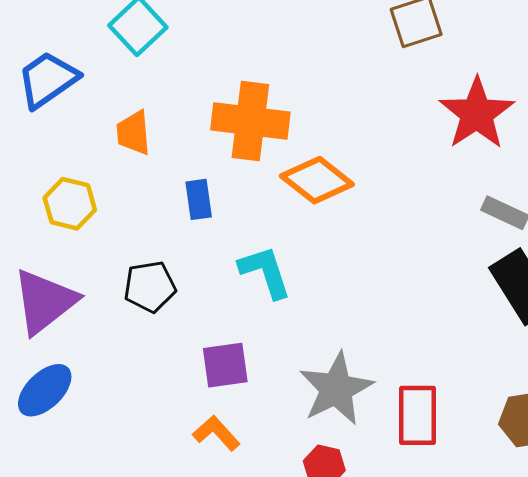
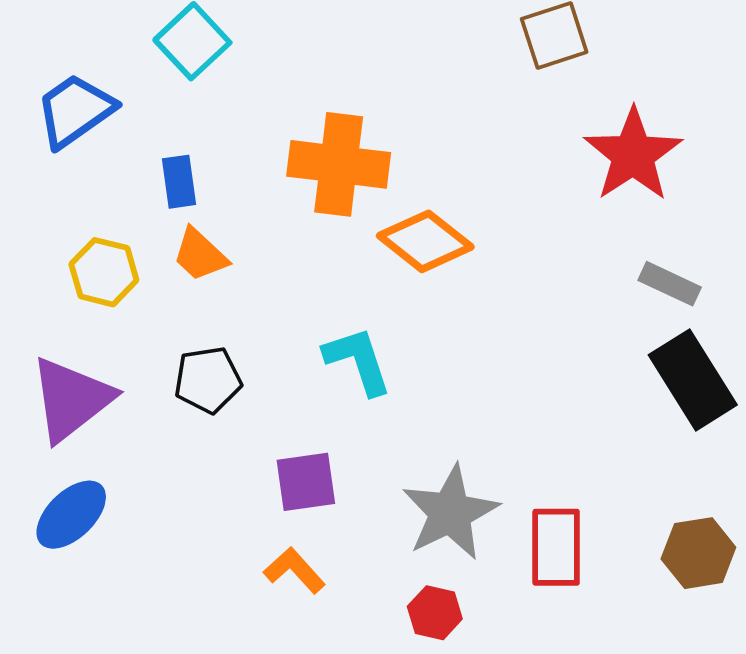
orange trapezoid: (133, 133) -> (200, 255), moved, turned -42
blue rectangle: (199, 199) -> (179, 182), moved

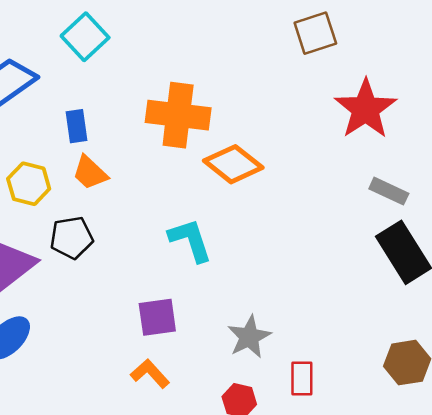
black pentagon: (208, 380) -> (72, 238), moved
gray star: (450, 513) -> (249, 337), size x0.7
red rectangle: (556, 547) -> (302, 378), moved, size x0.7

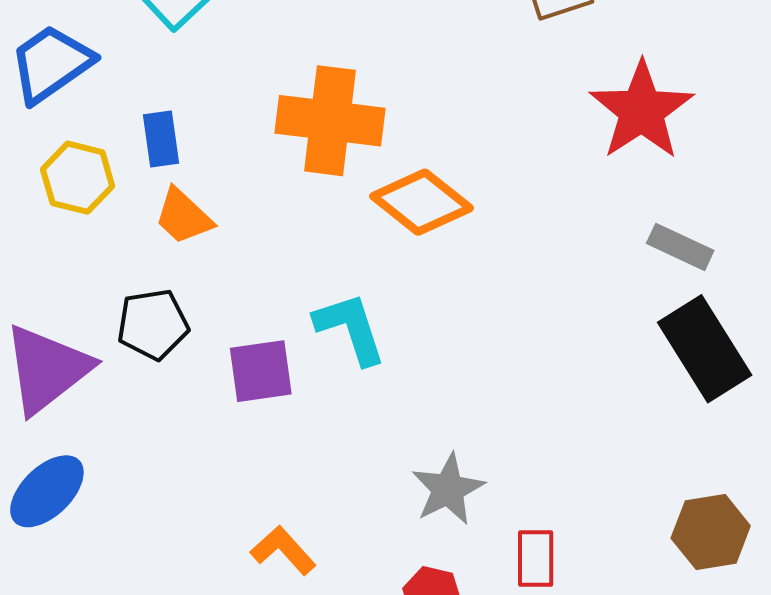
yellow hexagon: (29, 184) -> (78, 178), moved
purple square: (157, 317) -> (261, 371), moved

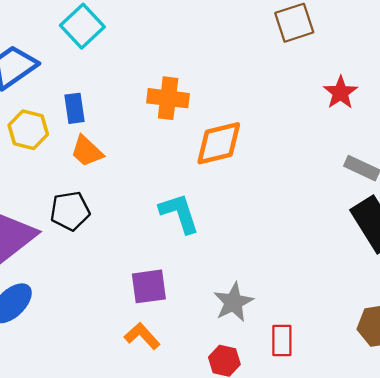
red star: (641, 111) -> (340, 93), size x0.6
orange cross: (330, 121) -> (168, 98), size x0.7
orange diamond: (422, 202) -> (219, 143), turned -52
purple square: (261, 371) -> (149, 286), moved

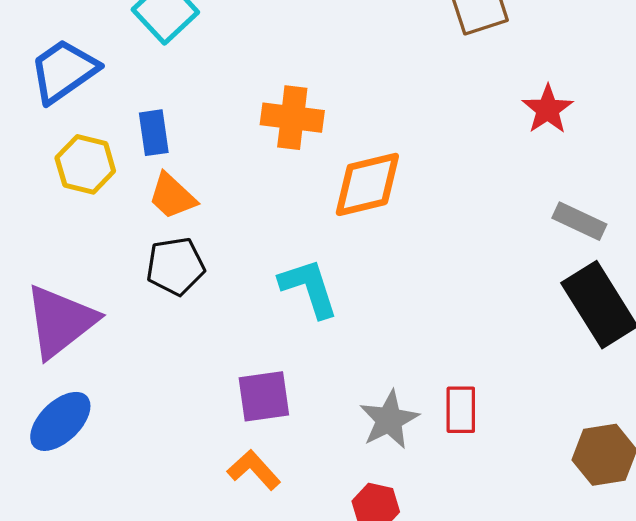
black pentagon: (70, 211) -> (175, 266), moved
red rectangle: (282, 340) -> (461, 410), moved

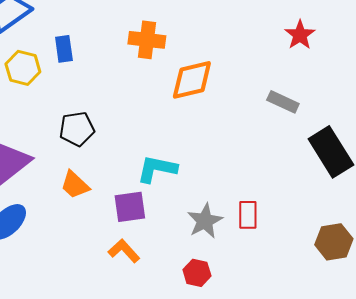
orange trapezoid: (172, 196) -> (75, 185), moved
gray rectangle: (579, 221) -> (283, 102), moved
cyan L-shape: (309, 288) -> (157, 169), moved, turned -60

